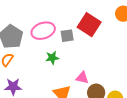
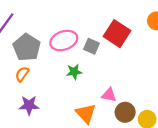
gray square: (67, 36) -> (92, 46), turned 32

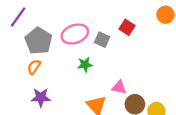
red square: (117, 34) -> (127, 27), size x0.6

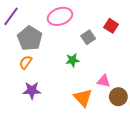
pink ellipse: (75, 34) -> (60, 16), moved
gray square: (102, 40) -> (88, 37), turned 32

